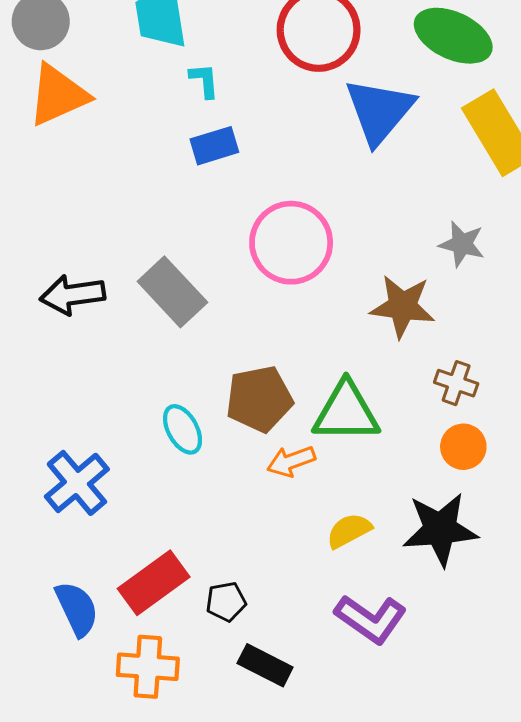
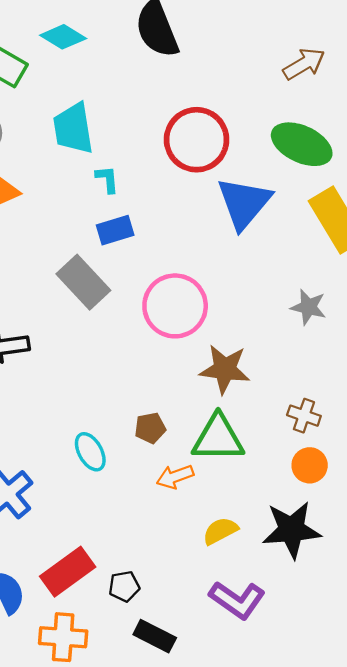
gray rectangle: (172, 292) -> (83, 282), moved
brown star: (403, 306) -> (225, 369), moved
brown pentagon: (259, 399) -> (150, 428), size x0.6

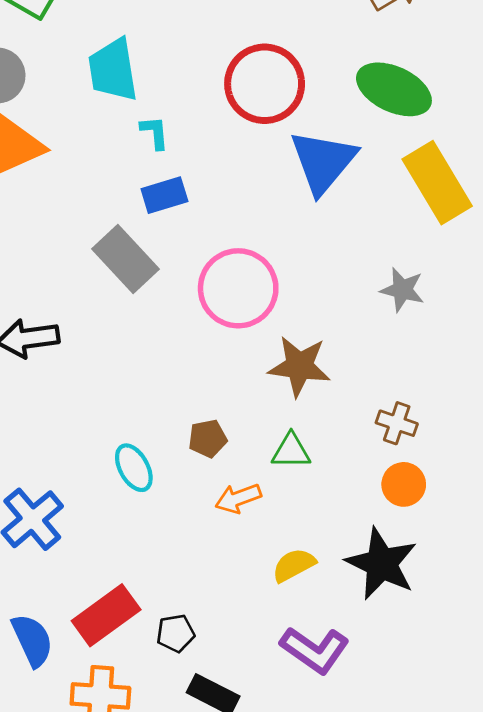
green triangle: (218, 438) -> (291, 451), size x0.6
black star: (291, 530) -> (381, 564), turned 30

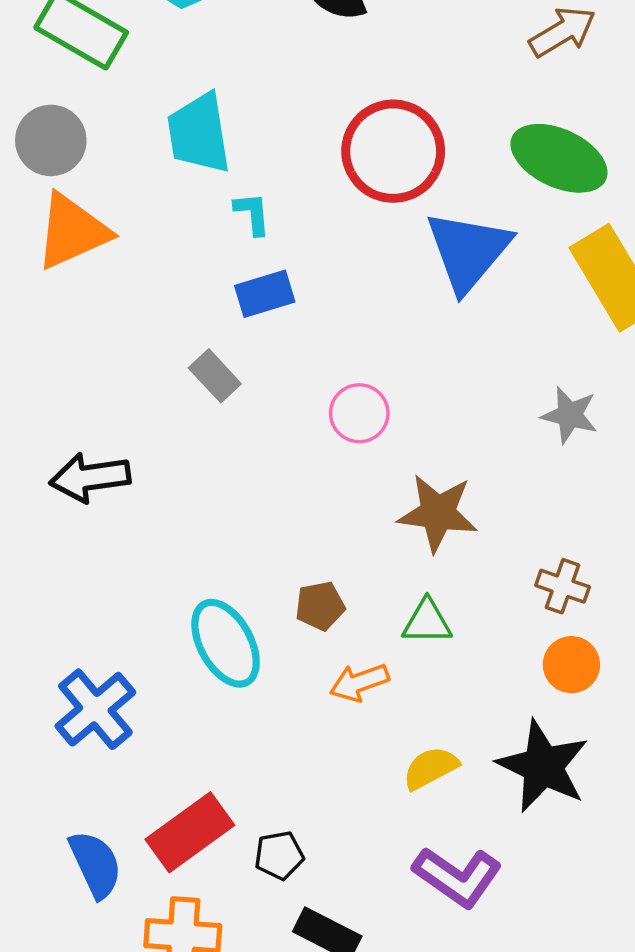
gray rectangle: (125, 259) -> (215, 376), size x0.6
pink circle: (238, 288) -> (359, 413), size x0.6
cyan ellipse: (134, 468) -> (226, 643), size x1.4

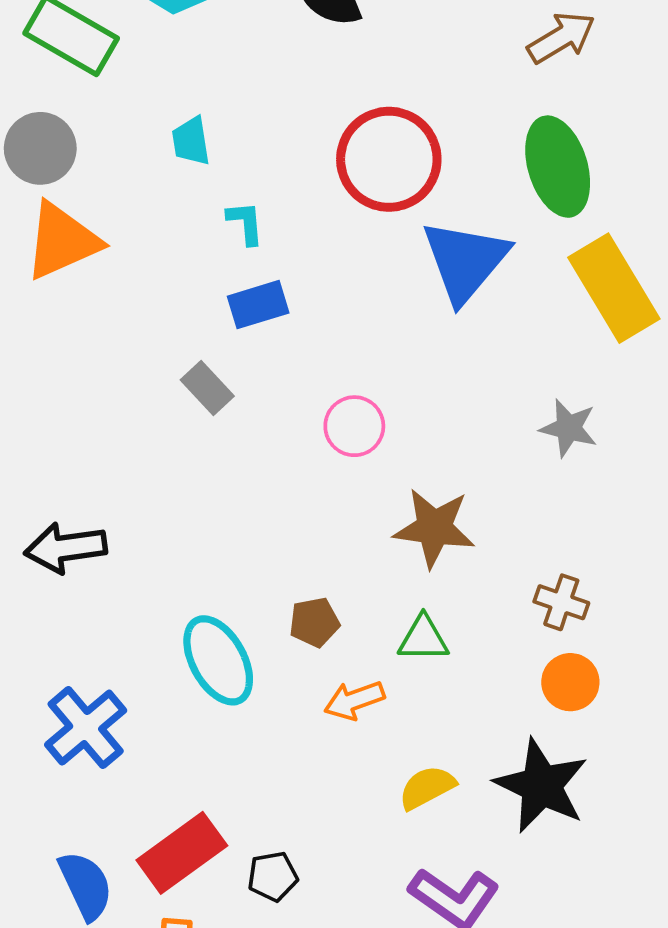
cyan trapezoid: (199, 133) -> (191, 141), size x0.6
green ellipse: (559, 158) -> (558, 167), turned 48
black arrow: (90, 477) -> (66, 548), moved

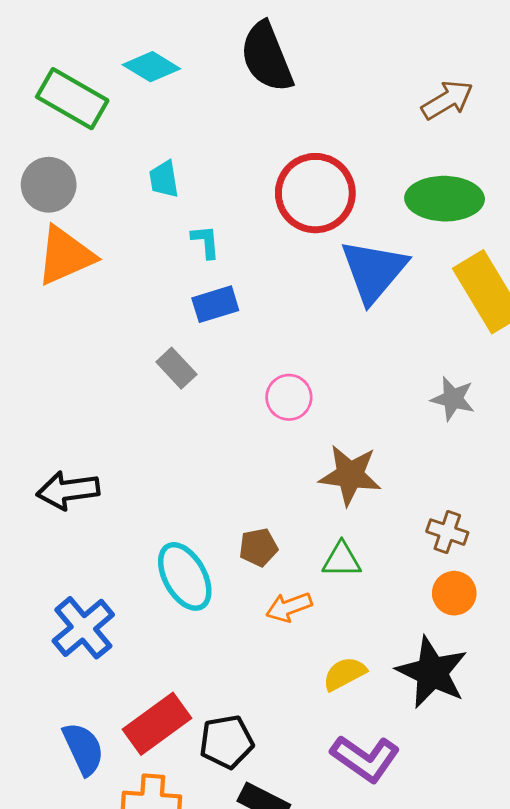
green ellipse: (558, 167) -> (445, 199), turned -72
black pentagon: (273, 876) -> (226, 742), size x1.4

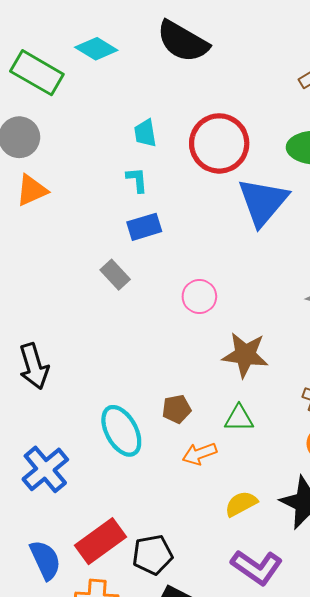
black semicircle: (267, 57) -> (183, 41), turned -38
cyan trapezoid: (164, 179) -> (145, 133), moved
orange triangle: (65, 256) -> (32, 190), size x0.7
black arrow: (68, 490) -> (34, 366), turned -99

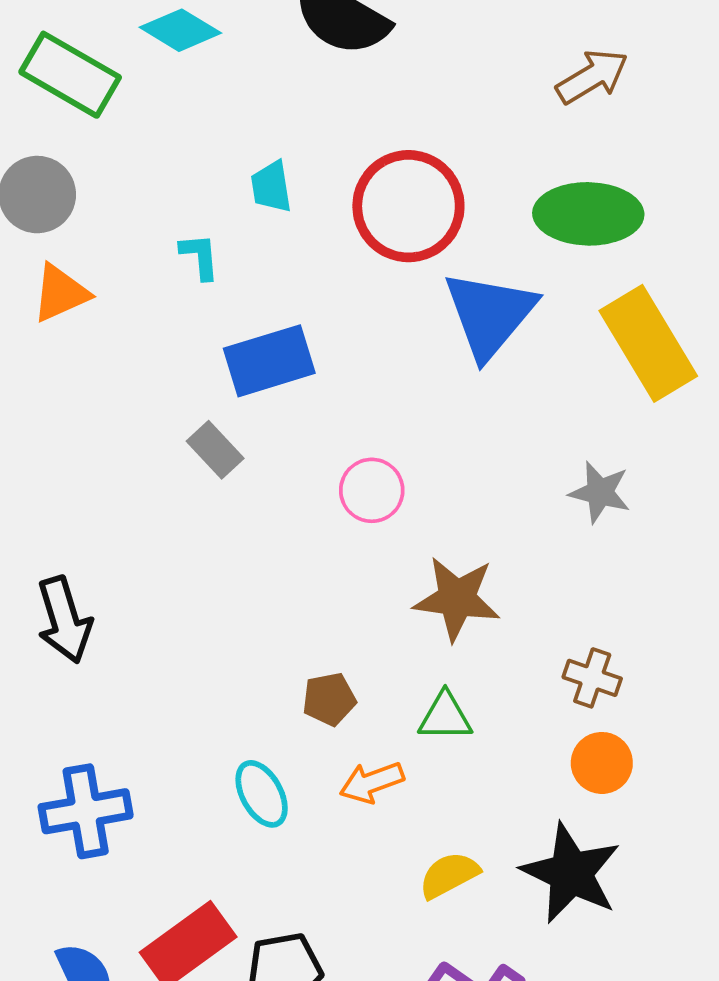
cyan L-shape: (137, 180) -> (200, 256), moved
blue rectangle: (144, 227) -> (269, 361), size x1.4
cyan ellipse: (121, 431) -> (262, 794), moved, size x0.7
blue cross: (45, 469) -> (86, 811), turned 30

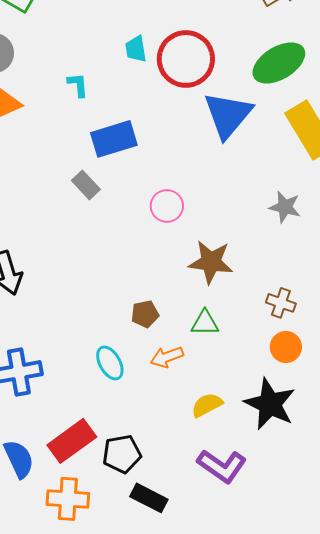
cyan trapezoid: (271, 187) -> (136, 49), moved
green ellipse: (588, 214) -> (279, 63), turned -32

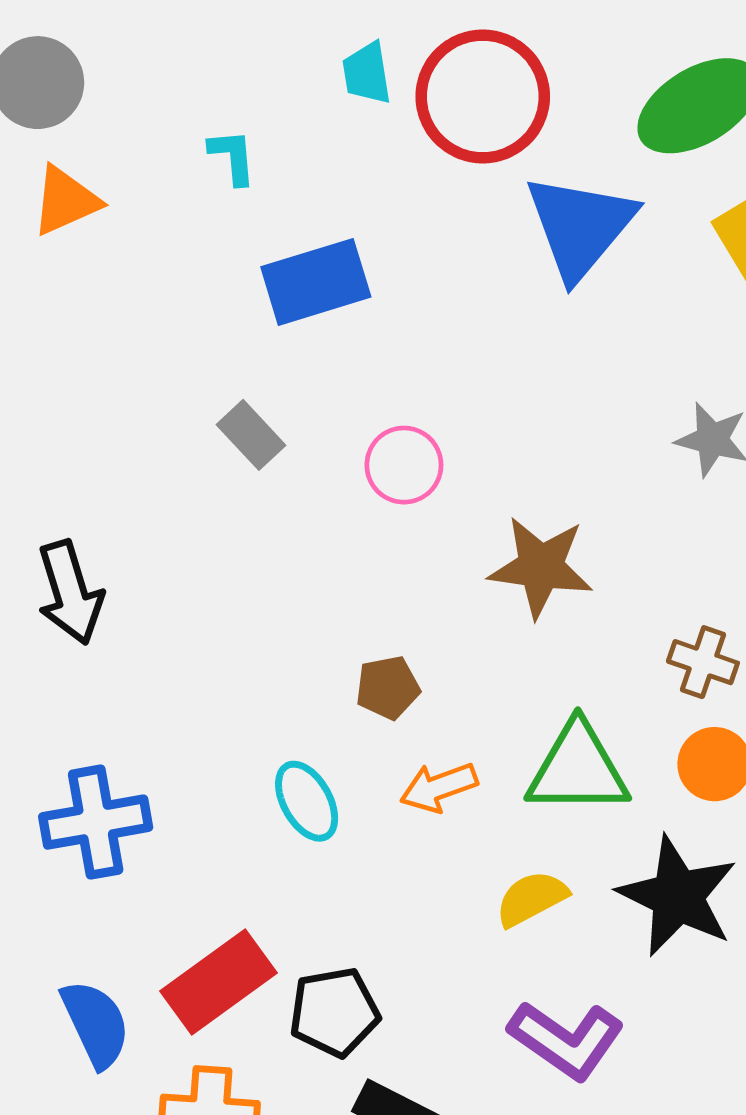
gray rectangle: (86, 185) -> (251, 435), moved
pink circle: (167, 206) -> (404, 465), moved
green triangle: (205, 323) -> (578, 769), moved, size x1.6

